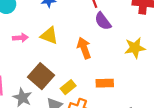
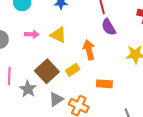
yellow rectangle: (68, 87) -> (73, 70), moved

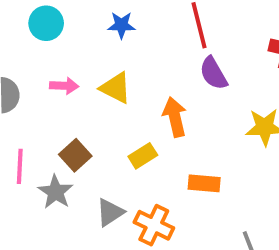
brown square: (47, 71) -> (75, 155), moved, size x0.7

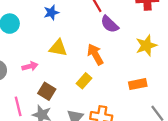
pink arrow: (64, 86) -> (30, 66), moved
orange rectangle: (204, 183) -> (138, 84), moved

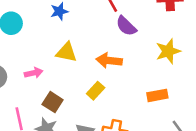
orange arrow: (95, 54) -> (109, 60), turned -55

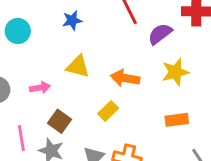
purple semicircle: (126, 26) -> (160, 34), moved, turned 95
yellow star: (168, 51) -> (175, 72), moved

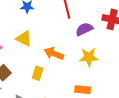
yellow rectangle: (108, 111) -> (38, 73), turned -40

